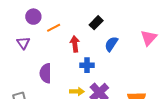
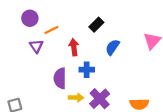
purple triangle: (23, 43) -> (36, 46), moved
purple semicircle: (46, 73) -> (60, 78), moved

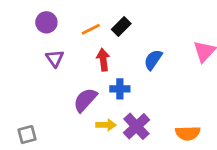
black rectangle: (96, 25) -> (121, 27), moved
orange line: (51, 30) -> (91, 29), moved
purple semicircle: (60, 78) -> (85, 100), turned 42

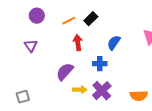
purple triangle: (55, 58) -> (31, 46), moved
blue cross: (120, 89) -> (100, 64), moved

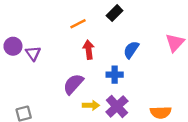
purple circle: (37, 16) -> (13, 46), moved
black rectangle: (91, 19) -> (115, 13), moved

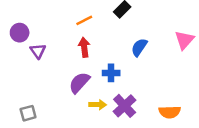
purple circle: (13, 46) -> (20, 33), moved
red arrow: (89, 50) -> (84, 47), moved
blue cross: (115, 75) -> (111, 73), moved

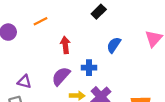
orange line: (84, 20) -> (41, 21), moved
purple triangle: (38, 51) -> (24, 82), moved, turned -40

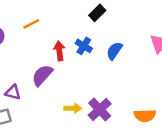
blue cross: (89, 68) -> (84, 46), moved, turned 32
purple semicircle: (61, 76) -> (42, 75), moved

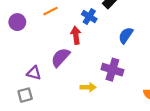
blue cross: (84, 46) -> (89, 17), moved
purple cross: (100, 109) -> (112, 70), moved, turned -30

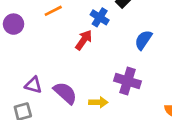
red arrow: (76, 35) -> (84, 40), turned 42
purple semicircle: (60, 57) -> (65, 93), moved, turned 90

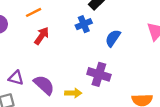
blue cross: (100, 17) -> (84, 24), moved, turned 35
red arrow: (84, 40) -> (42, 36), moved

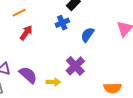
purple cross: (99, 74) -> (75, 66), turned 30

